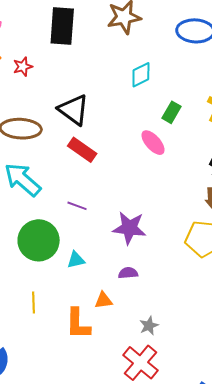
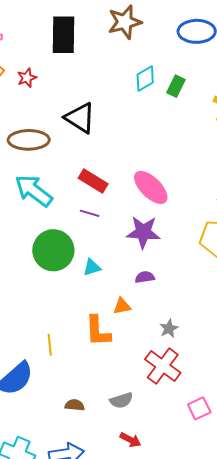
green rectangle: (172, 112) -> (176, 86), moved
pink ellipse: (153, 143) -> (151, 187), moved, size x1.4
red rectangle: (82, 150) -> (93, 181), moved
yellow line: (34, 302) -> (50, 345), moved

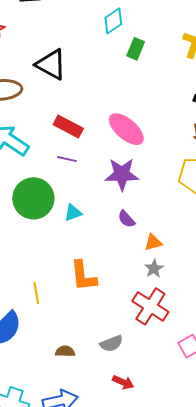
green rectangle: (176, 86) -> (136, 49), moved
purple semicircle: (145, 277) -> (126, 219), turned -120
orange triangle: (122, 306) -> (153, 242), moved

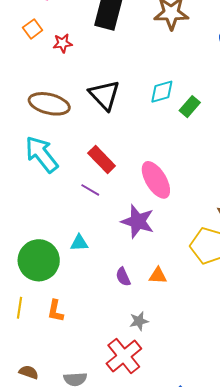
cyan diamond: (113, 21) -> (162, 92), moved
green circle: (33, 198) -> (39, 260), moved
purple semicircle: (126, 219) -> (123, 277), moved
orange triangle: (153, 242) -> (158, 276), moved
orange L-shape: (83, 276) -> (55, 311), moved, size x0.7

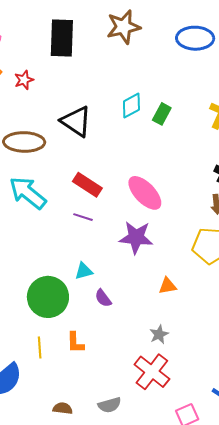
purple semicircle: (123, 277) -> (103, 298), moved

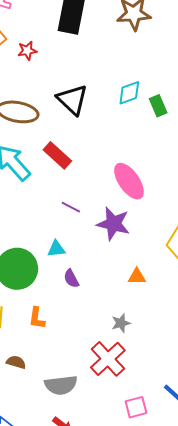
green rectangle: (162, 114) -> (158, 106), turned -60
red rectangle: (87, 185) -> (57, 155), moved
purple line: (83, 217) -> (71, 207), moved
gray semicircle: (110, 405) -> (61, 385), size x1.4
brown semicircle: (63, 408) -> (16, 362), moved

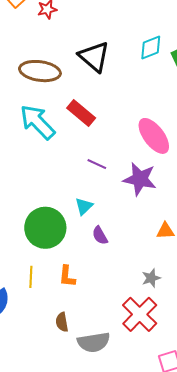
cyan triangle: (56, 249) -> (84, 206), turned -36
brown semicircle: (16, 362) -> (62, 322), moved, turned -114

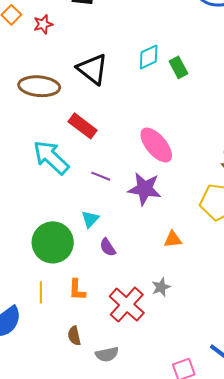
cyan arrow: (37, 122) -> (51, 157), moved
red cross: (140, 314) -> (127, 305), moved
gray semicircle: (94, 342) -> (107, 354), size x0.7

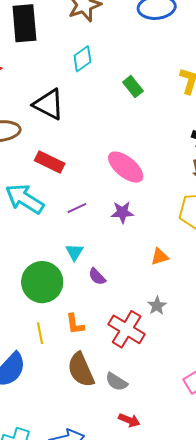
cyan diamond: (149, 57) -> (82, 59), moved
purple line: (101, 176) -> (77, 208), turned -36
purple star: (145, 189) -> (122, 212), size x0.7
brown semicircle: (74, 336) -> (81, 370), size x1.8
gray semicircle: (107, 354) -> (116, 382), turned 55

